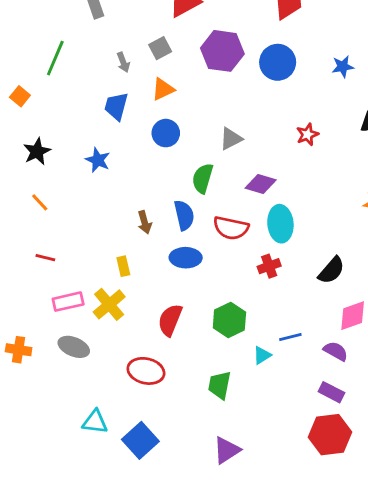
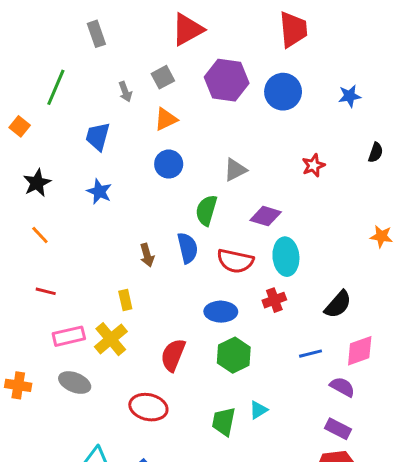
blue trapezoid: (116, 106) -> (98, 137), moved
blue ellipse: (186, 258) -> (221, 312), moved
blue line: (290, 337) -> (311, 354), moved
cyan triangle: (262, 355) -> (258, 410), moved

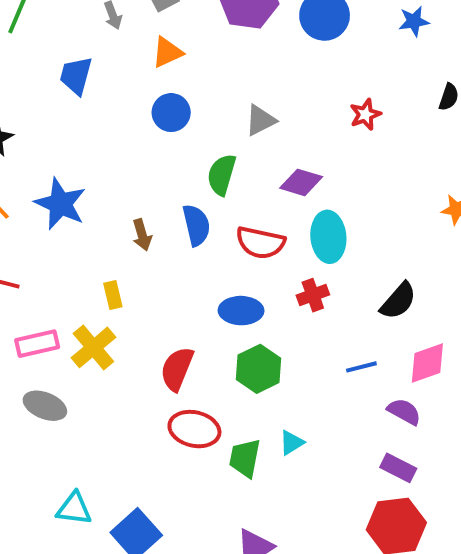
blue star: (99, 192) -> (60, 204), moved, size x1.5
red ellipse: (148, 407) -> (194, 429), moved

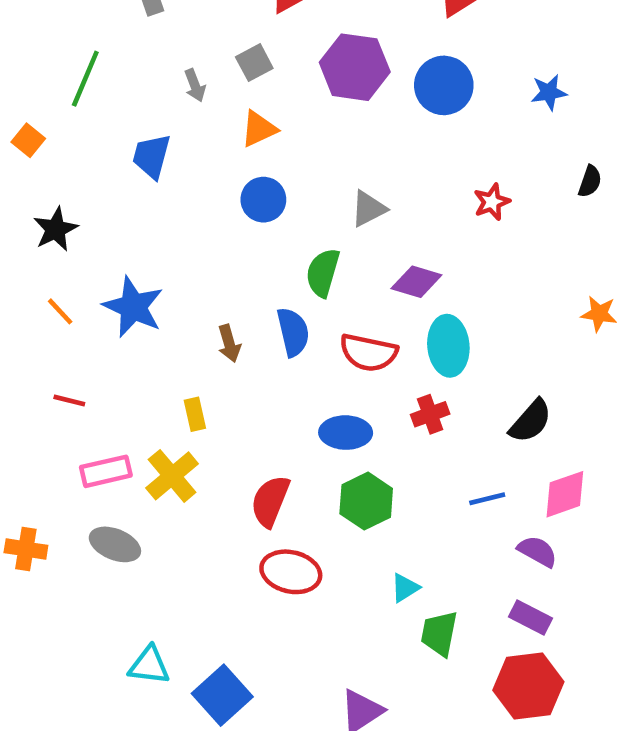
green trapezoid: (245, 458) -> (439, 633), moved

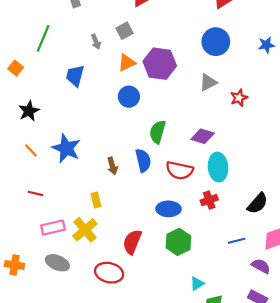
purple hexagon: (355, 67) -> (160, 64), moved
gray triangle: (368, 209) -> (208, 82), moved
red ellipse: (291, 572) -> (109, 273), moved

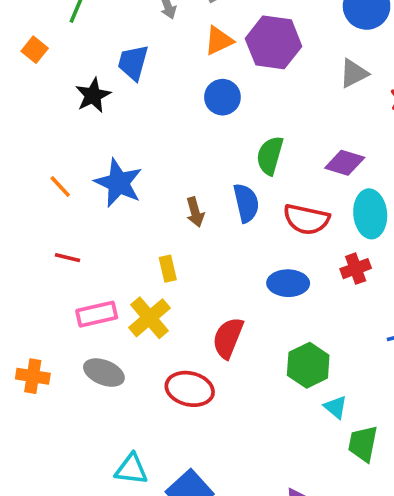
black star: (29, 111) -> (93, 95), moved
green hexagon: (178, 242) -> (308, 365), moved
cyan triangle: (197, 284) -> (336, 407), turned -48

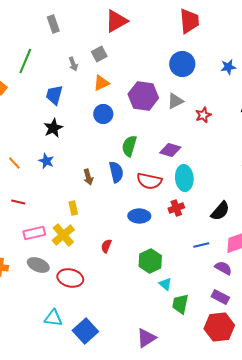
purple hexagon: (274, 42) -> (143, 96), moved
black star: (93, 95) -> (53, 128), moved
blue star: (119, 183) -> (46, 161), size x0.6
red semicircle: (228, 338) -> (106, 246), size x0.6
red ellipse: (190, 389) -> (70, 278), moved

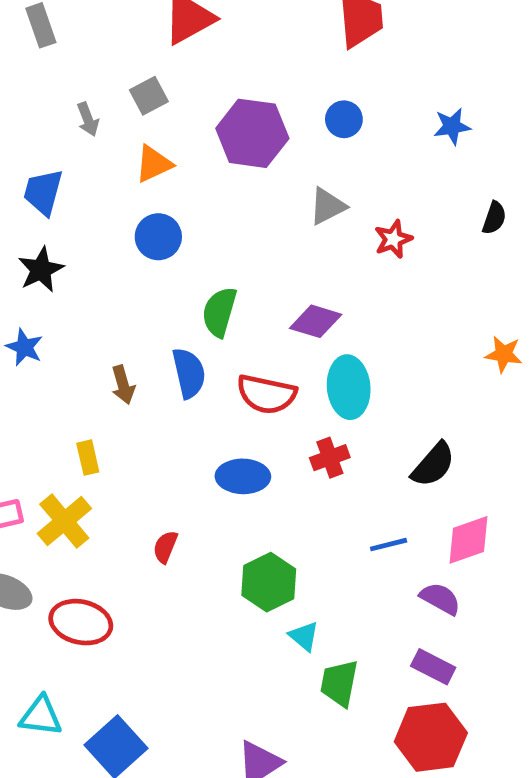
blue circle: (182, 64) -> (344, 119), size x0.6
purple hexagon: (143, 96) -> (252, 133), moved

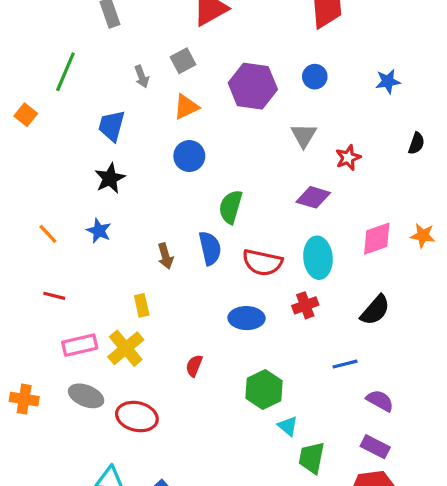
gray triangle: (327, 206) -> (304, 135), turned -32
purple diamond: (316, 321) -> (313, 197), moved
pink diamond: (468, 540) -> (377, 239), moved

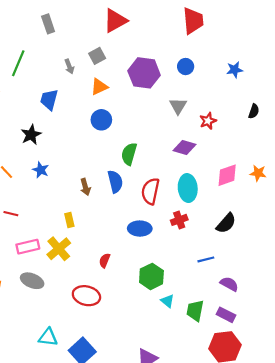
black star: (110, 178) -> (31, 135), moved
red semicircle: (262, 262) -> (150, 191), turned 90
red ellipse: (137, 417) -> (86, 296), moved
green trapezoid: (312, 458) -> (195, 311), moved

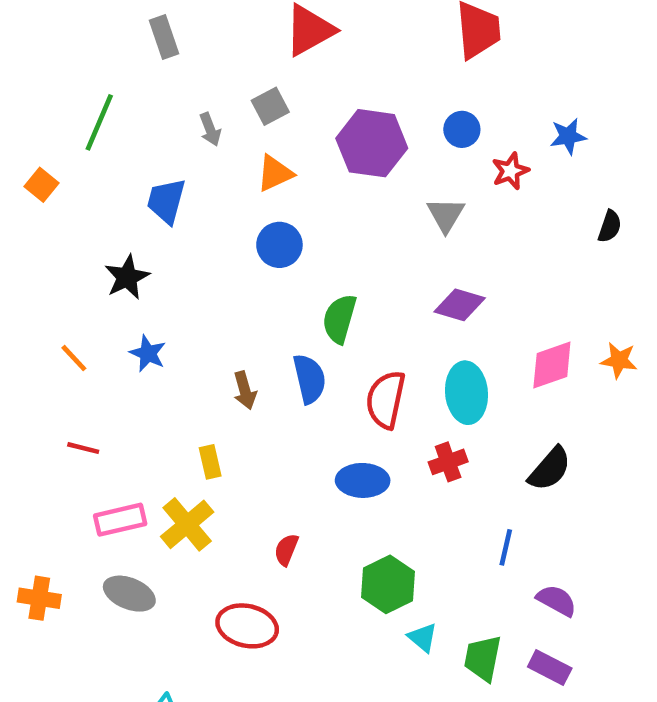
red star: (208, 121) -> (510, 171), moved
blue line: (206, 259) -> (506, 547), turned -63

